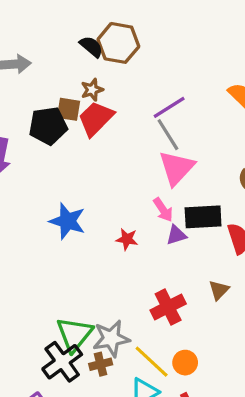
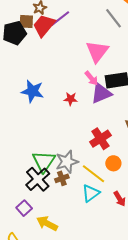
purple line: (169, 107) -> (60, 19), moved
gray line: (168, 135) -> (113, 18), moved
purple triangle: (176, 235) -> (101, 93), size x1.6
orange circle: (185, 363) -> (113, 163), moved

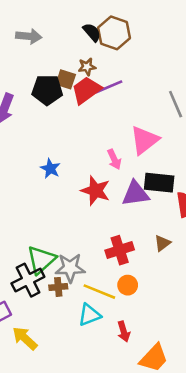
pink arrow: (91, 78) -> (114, 159), moved
blue star: (32, 91) -> (50, 168), size x0.7
red star: (71, 99) -> (95, 191), size x1.6
yellow line: (93, 174) -> (99, 292), turned -30

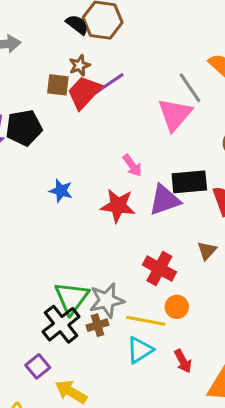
black pentagon: (47, 90) -> (24, 128), moved
pink triangle: (144, 140) -> (175, 114), moved
red cross: (120, 250) -> (159, 268), turned -32

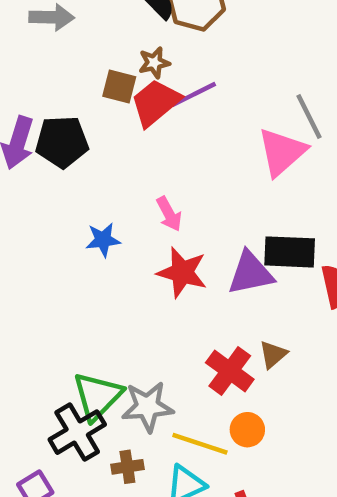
pink arrow: (132, 165) -> (169, 214), moved
blue star: (61, 191) -> (103, 240), turned -30
brown triangle: (207, 251) -> (273, 354), moved
brown cross: (98, 325) -> (127, 467), moved

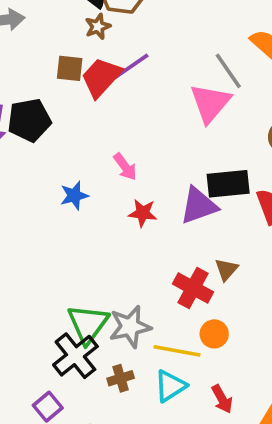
brown star: (154, 63) -> (98, 27), moved
red star: (182, 272) -> (143, 213), size x0.7

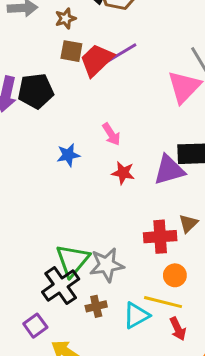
brown star: (98, 27) -> (66, 18), moved
red cross: (193, 288) -> (160, 237), turned -36
yellow line: (177, 351) -> (163, 302), moved

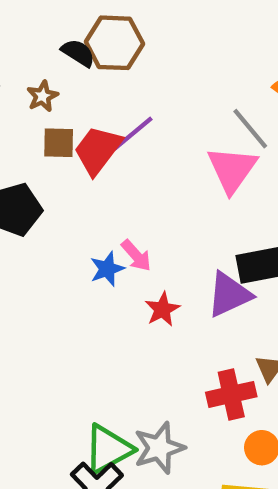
blue star: (68, 155) -> (107, 269), moved
red star: (123, 173) -> (162, 309), turned -30
green triangle: (73, 260) -> (108, 449), turned 30

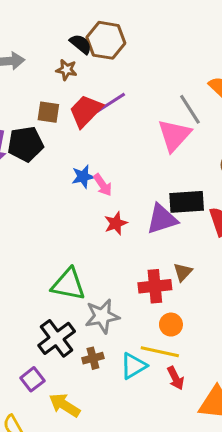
brown star: (42, 96) -> (67, 70), moved, turned 30
brown square: (59, 143) -> (48, 112), moved
blue star: (107, 269) -> (83, 177), moved
green triangle: (108, 449) -> (68, 284), moved, turned 33

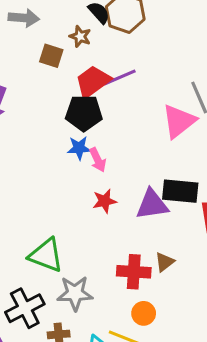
brown square: (48, 112) -> (51, 56), moved
black pentagon: (25, 144) -> (84, 113), moved

